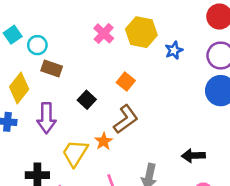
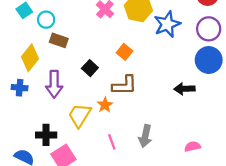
blue star: (174, 50) -> (167, 24), size x1.6
brown L-shape: (126, 119) -> (125, 85), turned 35
black arrow: (193, 156) -> (184, 89), moved

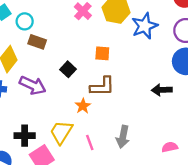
orange square: (125, 52) -> (102, 53), turned -35
purple arrow: (54, 84) -> (33, 85), turned -65
yellow trapezoid: (80, 115) -> (61, 132), moved

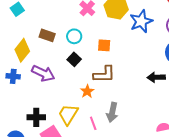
cyan circle: (25, 21) -> (74, 36), moved
gray arrow: (123, 137) -> (112, 112), moved

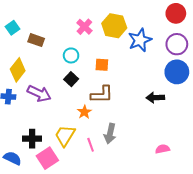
brown rectangle: (47, 35) -> (36, 40), moved

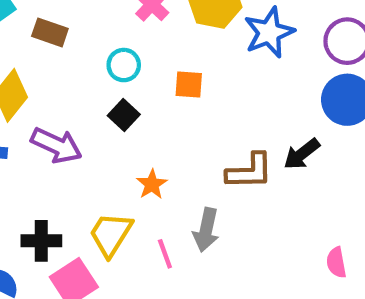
brown L-shape: (102, 94) -> (250, 171), moved
black arrow: (155, 98) -> (302, 154), turned -36
pink semicircle: (162, 149) -> (336, 262), moved, turned -88

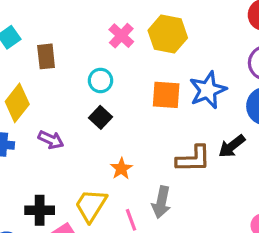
brown rectangle: (50, 32) -> (46, 56), turned 65
blue star: (269, 32) -> (208, 90), moved
orange square: (189, 85) -> (166, 95), moved, size x1.4
purple arrow: (56, 145) -> (51, 140), size x0.7

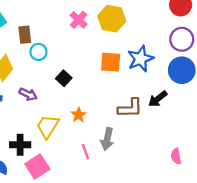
cyan circle: (100, 80) -> (38, 52), moved
yellow trapezoid: (91, 205) -> (48, 126), moved

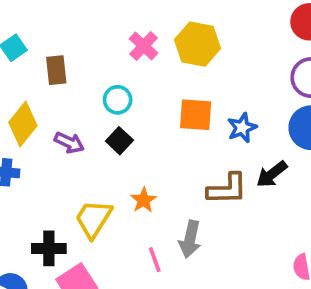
cyan circle: (38, 52) -> (118, 100), moved
blue star: (140, 59) -> (242, 128), moved, size x0.7
purple arrow: (28, 94) -> (69, 143), moved

